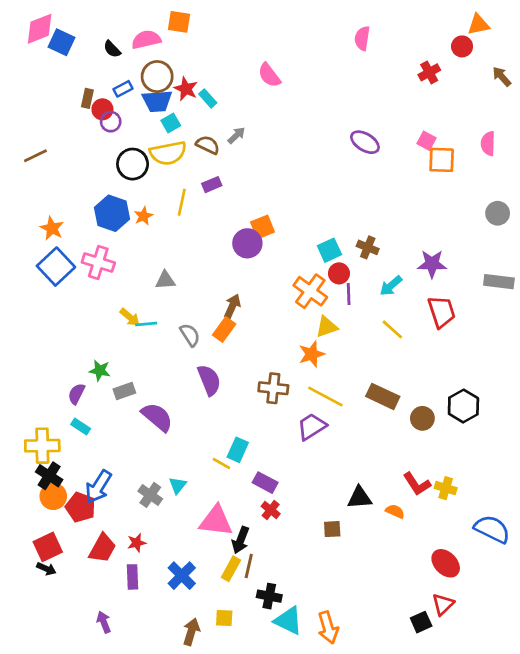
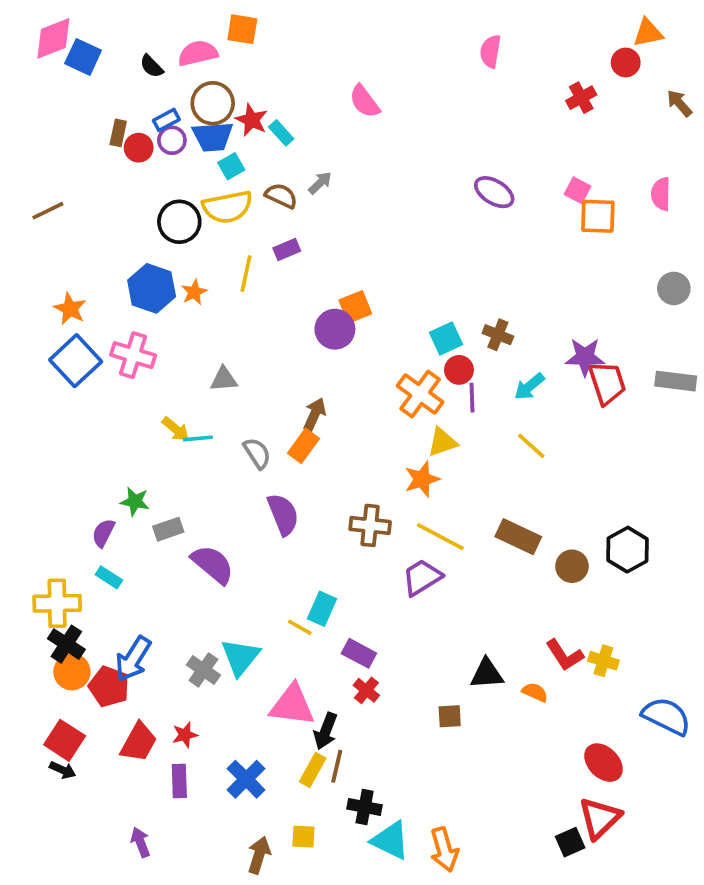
purple circle: (111, 122) -> (172, 140), moved
red trapezoid: (442, 312) -> (607, 383), moved
cyan triangle: (178, 485) -> (240, 657), size x1.6
red square: (48, 547) -> (65, 740), turned -32
red triangle: (443, 604) -> (600, 818), size x1.4

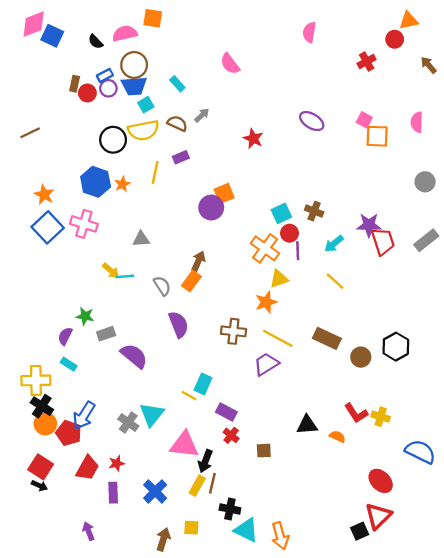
red star: (252, 120) -> (253, 139), moved
gray rectangle: (676, 381) -> (426, 240), turned -45
brown square: (450, 716) -> (264, 451), moved

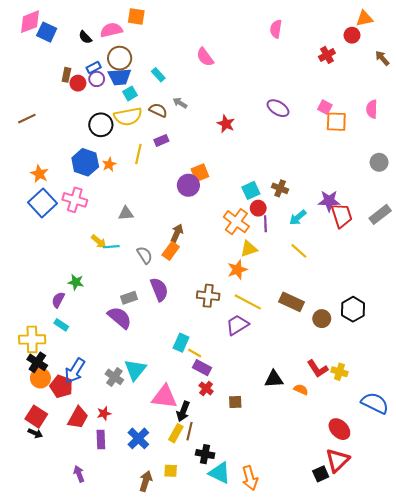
gray arrow: (202, 115) -> (180, 103), turned -104
gray rectangle: (106, 334) -> (129, 298), moved
yellow line: (189, 396) -> (195, 353), moved

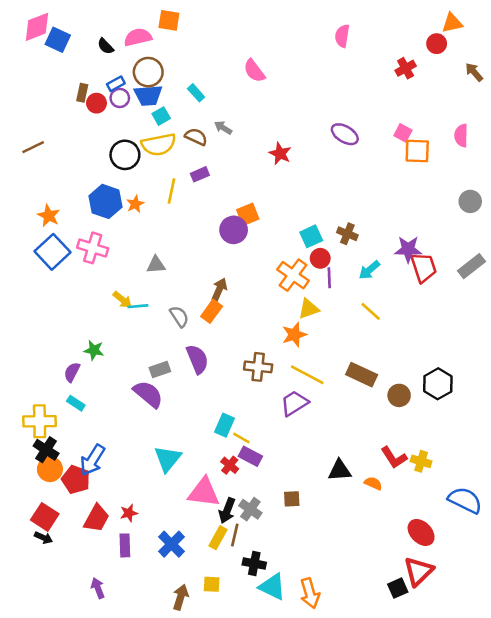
gray cross: (114, 377) -> (250, 509), moved
red cross: (206, 388) -> (230, 465), moved

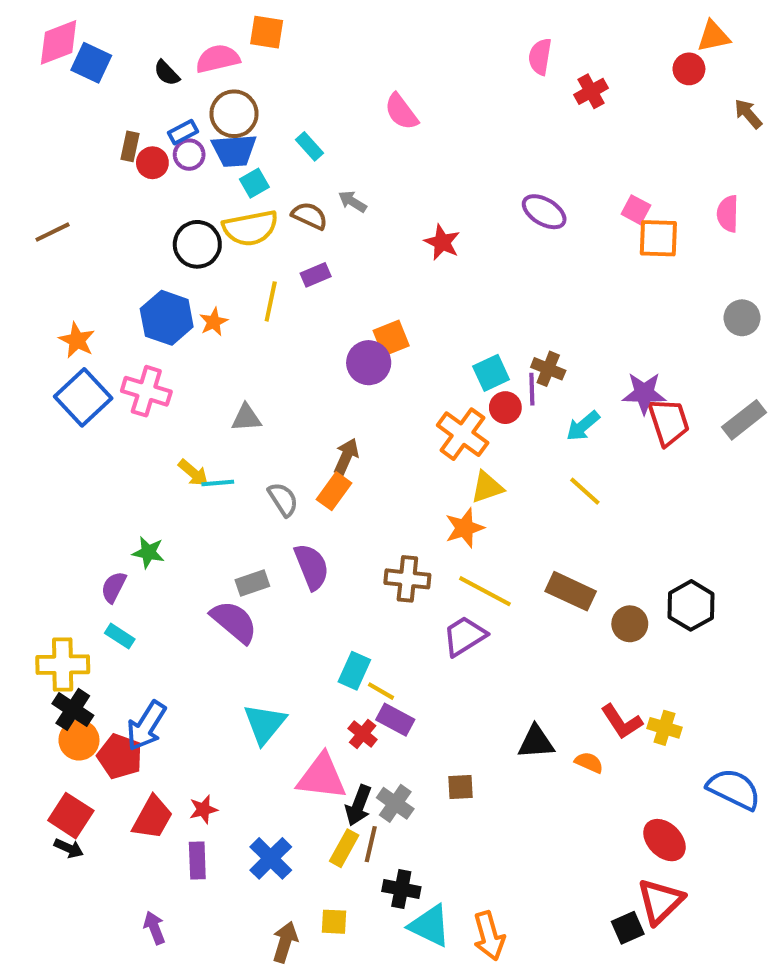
red cross: (406, 68) -> (591, 91), moved
purple line: (329, 278) -> (532, 389), moved

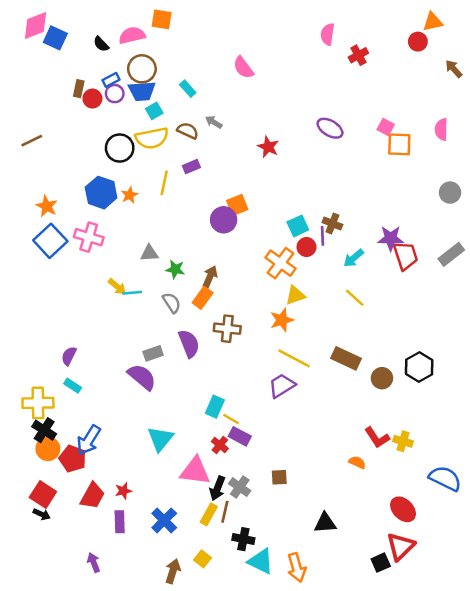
green star: (148, 552) -> (175, 269), moved
brown cross: (407, 579) -> (227, 329), moved
black triangle: (536, 742) -> (325, 523), moved
yellow square: (334, 922) -> (203, 559), turned 35

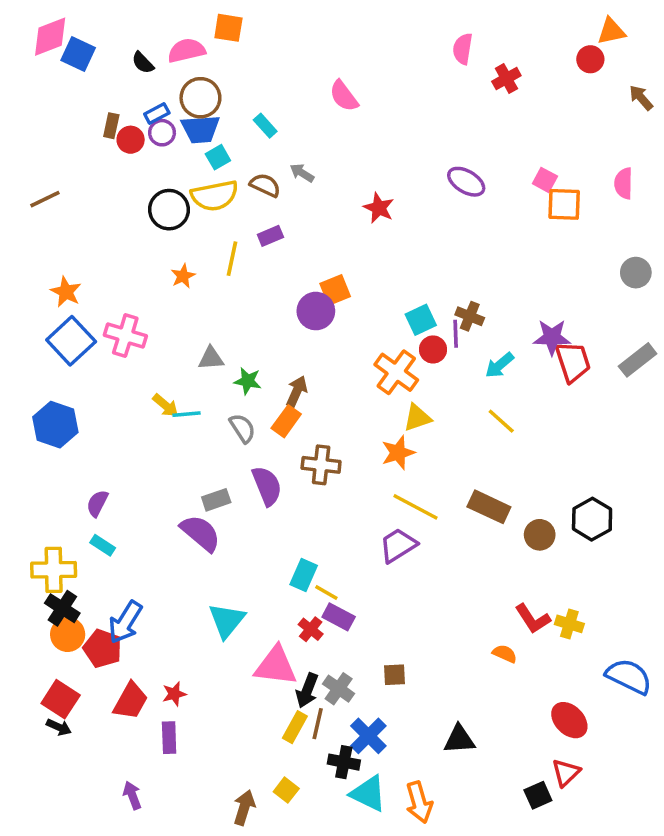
blue hexagon: (101, 193) -> (55, 425), moved
blue cross: (164, 520) -> (368, 736), moved
red triangle: (401, 546) -> (566, 773), size x0.7

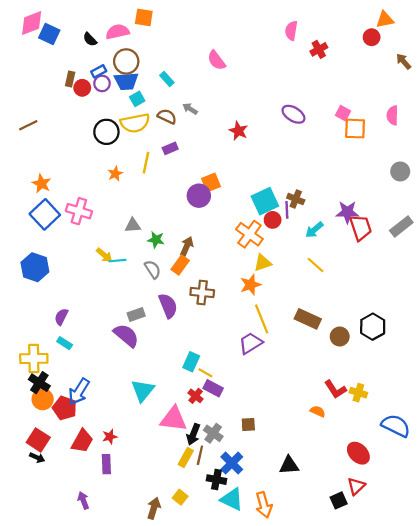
cyan square: (421, 320) -> (265, 201), size x1.4
yellow line: (416, 507) -> (262, 319), turned 40

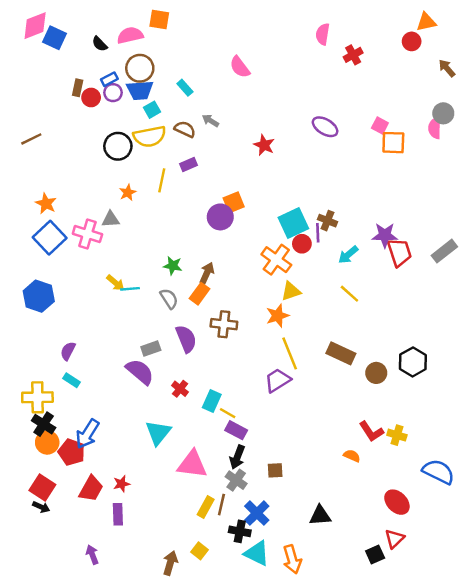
gray circle: (400, 171) -> (443, 113), moved
gray triangle: (133, 225) -> (111, 219), moved
red cross: (196, 396) -> (180, 389), moved
black arrow: (193, 434) -> (237, 457), moved

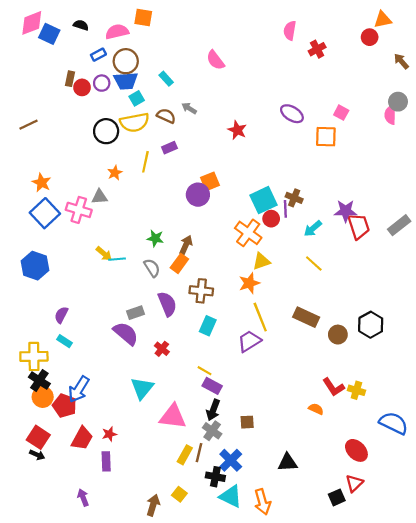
black semicircle: (100, 44) -> (81, 25), moved, turned 152
blue rectangle: (109, 79) -> (98, 55), moved
orange square: (393, 143) -> (326, 137), moved
cyan rectangle: (212, 401) -> (208, 326), moved

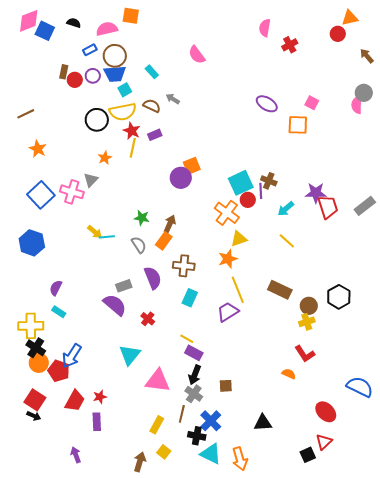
red star: (237, 130) -> (132, 131), moved
orange star: (42, 183) -> (38, 149), moved
gray triangle: (100, 197) -> (91, 180), turned -42
yellow cross: (356, 390) -> (307, 322), moved, turned -35
yellow rectangle: (185, 455) -> (157, 425), moved

